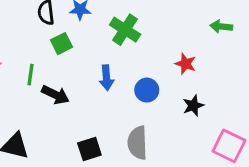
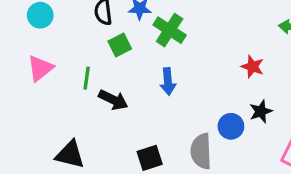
green cross: (125, 30) -> (170, 30), moved
blue circle: (147, 90) -> (231, 126), moved

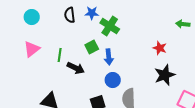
green square: (120, 45) -> (92, 47), moved
black star: (261, 111) -> (165, 75), size x1.5
blue circle: (231, 126) -> (113, 80), moved

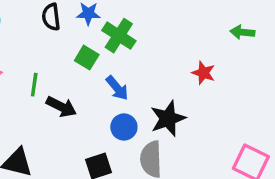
green square: (92, 47) -> (87, 58), moved, turned -32
blue arrow: (109, 57) -> (117, 88), turned -35
black star: (165, 75) -> (168, 119), moved

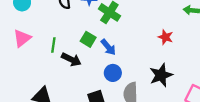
green square: (87, 58) -> (88, 39), moved
black star: (168, 119) -> (161, 75), moved

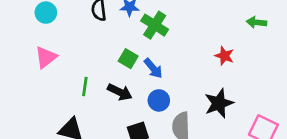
green line: (53, 45) -> (85, 86), moved
black arrow: (71, 59) -> (120, 92), moved

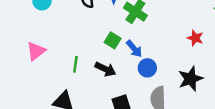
pink triangle: (46, 57) -> (36, 51), moved
blue circle: (159, 100) -> (147, 68), moved

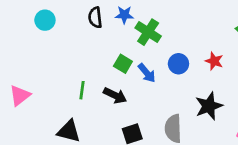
pink triangle: (36, 51) -> (20, 95), moved
blue circle: (147, 68) -> (178, 64), moved

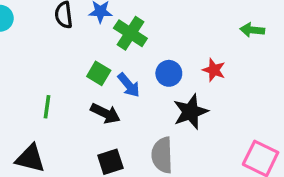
black arrow: (115, 95) -> (105, 113), moved
black star: (209, 106) -> (191, 112), moved

